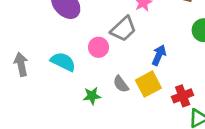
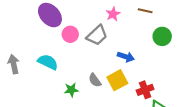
pink circle: (98, 47) -> (70, 34), moved
blue arrow: (159, 55) -> (126, 57), turned 84

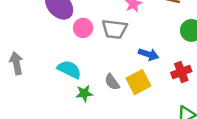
gray trapezoid: (97, 35) -> (115, 29), turned 50
cyan semicircle: (48, 62) -> (69, 69), moved
red cross: (145, 90) -> (181, 72), moved

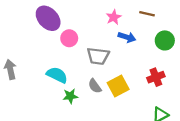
gray trapezoid: (115, 29) -> (98, 56), moved
blue arrow: (149, 54) -> (127, 37), moved

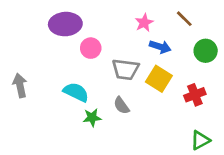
brown line: (147, 14) -> (184, 19), turned 32
purple ellipse: (48, 18) -> (65, 24), turned -50
yellow square: (118, 86) -> (159, 79), moved, turned -30

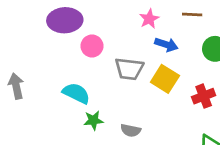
brown line: (184, 19) -> (192, 15), turned -42
gray semicircle: (121, 106) -> (131, 130), moved, turned -42

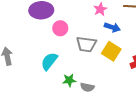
cyan semicircle: (76, 93) -> (49, 61), turned -78
green star: (93, 120) -> (69, 80), moved

